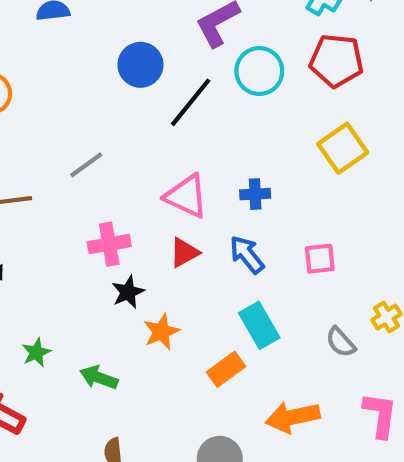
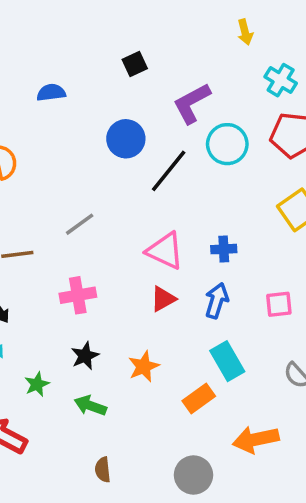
pink cross: (109, 244) -> (78, 295), moved
blue arrow: (247, 255) -> (217, 301), turned 56
black star: (128, 292) -> (85, 356), moved

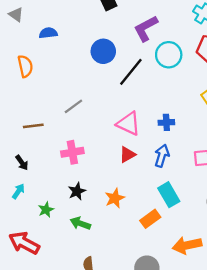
blue semicircle: (51, 93) -> (48, 33), moved

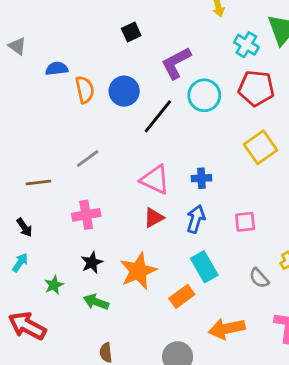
orange semicircle: (25, 66) -> (85, 90), moved
orange star: (115, 198) -> (138, 271), size x1.5

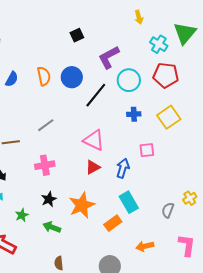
blue semicircle: (57, 69) -> (12, 79), moved, turned 126
blue cross: (201, 178) -> (134, 114), moved
pink square: (245, 222) -> (147, 150), moved
gray semicircle: (259, 278) -> (168, 210), turned 63
orange arrow: (227, 329) -> (145, 246), size x0.7

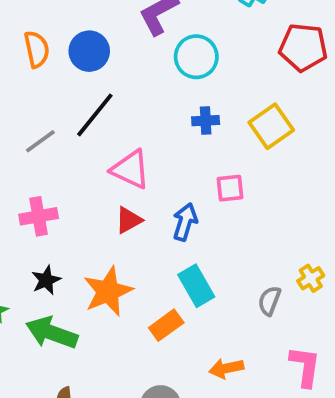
red pentagon: (166, 75) -> (303, 47), moved
black line: (96, 95) -> (95, 115), moved
green arrow: (52, 227) -> (52, 333), size x1.5

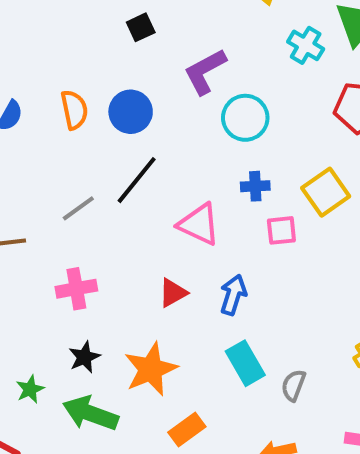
pink triangle: (131, 169) -> (199, 224), moved
pink square: (230, 188) -> (281, 230), moved
gray semicircle: (269, 301) -> (294, 385), moved
orange rectangle: (166, 325) -> (187, 430), moved

